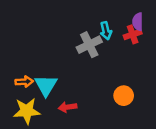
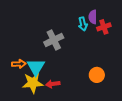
purple semicircle: (138, 22) -> (93, 17), moved
gray cross: (89, 45) -> (54, 40), moved
yellow star: (27, 111) -> (33, 83), moved

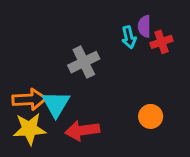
orange arrow: (19, 64) -> (29, 99), size x1.5
yellow star: (33, 83) -> (29, 129), moved
red arrow: (53, 84) -> (82, 130), size x1.5

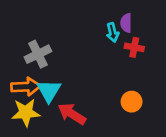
red cross: (161, 42) -> (134, 47), moved, turned 30
gray cross: (84, 62) -> (38, 54), moved
red arrow: (82, 130) -> (72, 114), turned 40

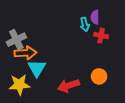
gray cross: (38, 54) -> (16, 40), moved
orange arrow: (26, 87) -> (26, 53), moved
red arrow: (72, 114) -> (68, 86), moved, turned -50

